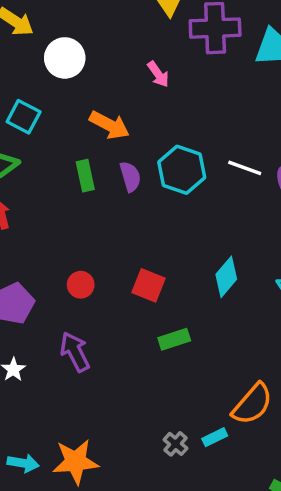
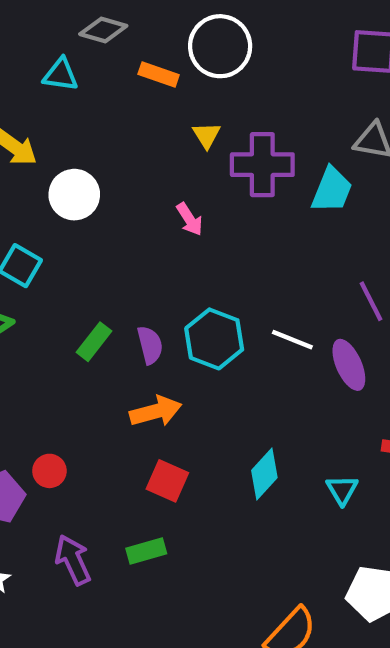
orange arrow: (110, 125) -> (156, 411), moved, turned -45
green rectangle: (85, 176) -> (94, 342), turned 48
red circle: (81, 285) -> (49, 471), moved
green rectangle: (174, 339) -> (146, 551), moved

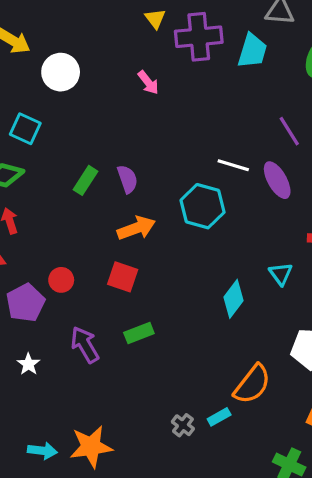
cyan hexagon: (214, 339) -> (203, 206), moved
cyan diamond: (264, 474) -> (234, 299), moved
red square: (167, 481) -> (123, 277), moved

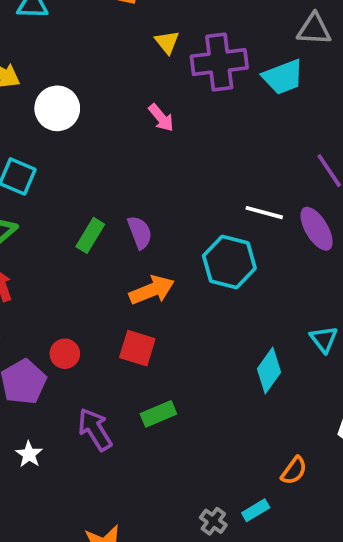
cyan trapezoid: (252, 51) -> (283, 77), turned 54
orange semicircle: (252, 384) -> (294, 471), size x0.6

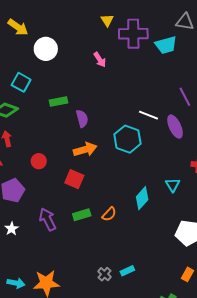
green rectangle: (90, 235) -> (59, 102), moved, turned 42
red circle: (65, 354) -> (39, 161), moved
orange semicircle: (294, 471) -> (109, 214), moved

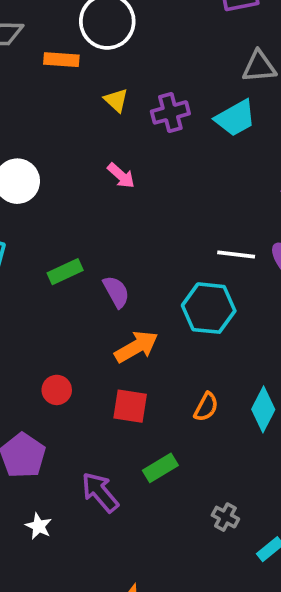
purple cross: (133, 34) -> (170, 112), size x0.7
orange semicircle: (109, 214) -> (206, 407), moved
gray cross: (105, 274) -> (225, 517), moved

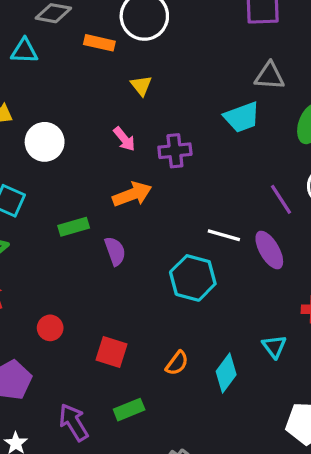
purple cross: (170, 112) -> (175, 151), moved
pink arrow: (121, 176) -> (124, 139), moved
orange arrow: (136, 347) -> (132, 194), moved

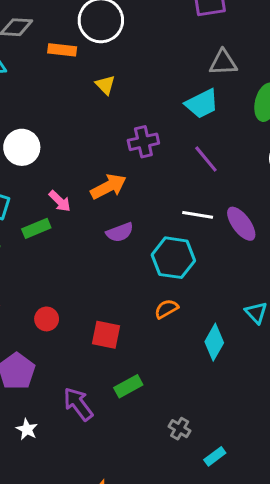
pink arrow: (124, 139) -> (60, 201), moved
purple line: (281, 199) -> (206, 159), moved
green rectangle: (74, 227) -> (36, 228), moved
purple semicircle: (115, 251) -> (120, 232), moved, turned 96
orange semicircle: (177, 363) -> (166, 309), moved, turned -150

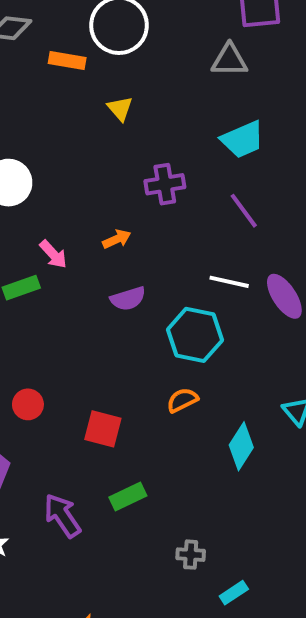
gray triangle: (223, 63) -> (229, 60), moved
orange arrow: (108, 187) -> (117, 239), size x0.6
gray cross: (180, 429) -> (191, 555), turned -30

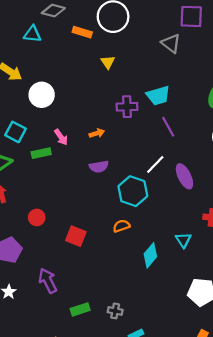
gray triangle: (229, 60) -> (171, 43), turned 30
cyan trapezoid: (242, 139) -> (158, 96), moved
white line: (229, 282) -> (155, 165), turned -66
green rectangle: (128, 496) -> (80, 309), moved

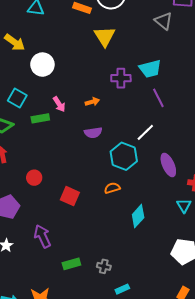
yellow triangle: (108, 62) -> (105, 36), size x1.6
purple ellipse: (184, 176) -> (168, 165), moved
cyan triangle: (183, 240) -> (184, 206), moved

